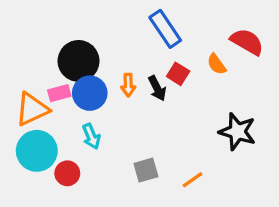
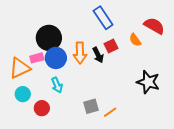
red square: (178, 74) -> (111, 46), turned 32
orange arrow: (128, 85) -> (80, 53), size x1.5
cyan circle: (37, 151) -> (23, 94), size x0.6
orange line: (192, 180) -> (110, 112), moved

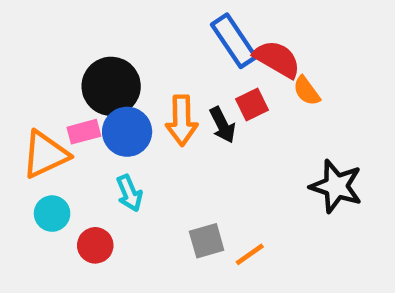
red semicircle: (154, 26) -> (277, 59), moved

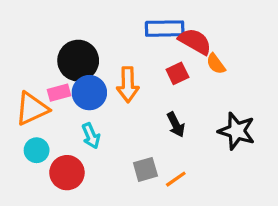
blue rectangle: (234, 41) -> (165, 29), turned -57
black arrow: (222, 125) -> (176, 125), moved
red circle: (95, 245) -> (67, 173), size x1.4

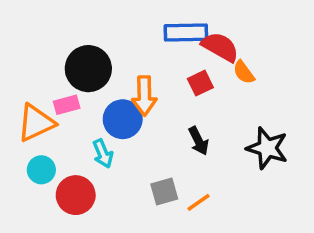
blue circle: (89, 93) -> (123, 119), moved

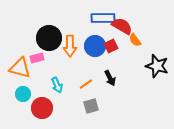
orange arrow: (144, 96) -> (70, 46), moved
blue circle: (123, 119) -> (95, 46), moved
orange triangle: (36, 123) -> (20, 68), turned 40
black star: (267, 148) -> (157, 66), moved
orange line: (199, 202) -> (86, 84), moved

